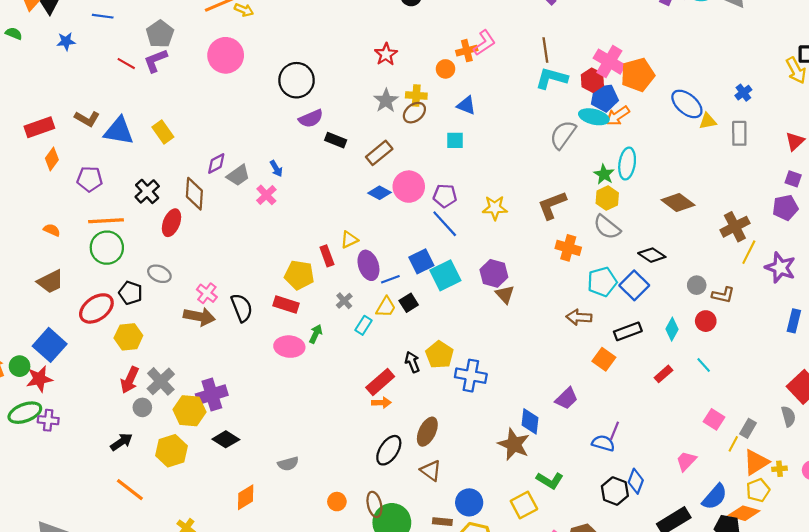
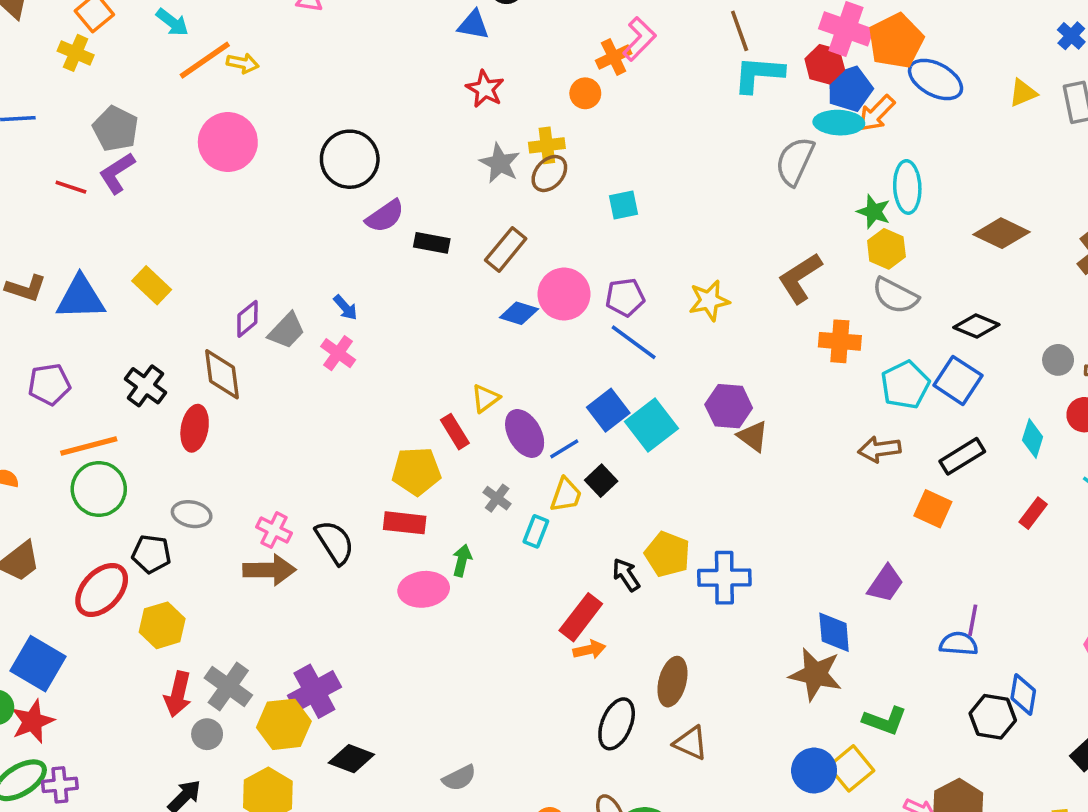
blue ellipse: (687, 104) -> (936, 79), moved
blue triangle: (466, 105) -> (473, 25), moved
blue circle: (469, 502) -> (814, 771), moved

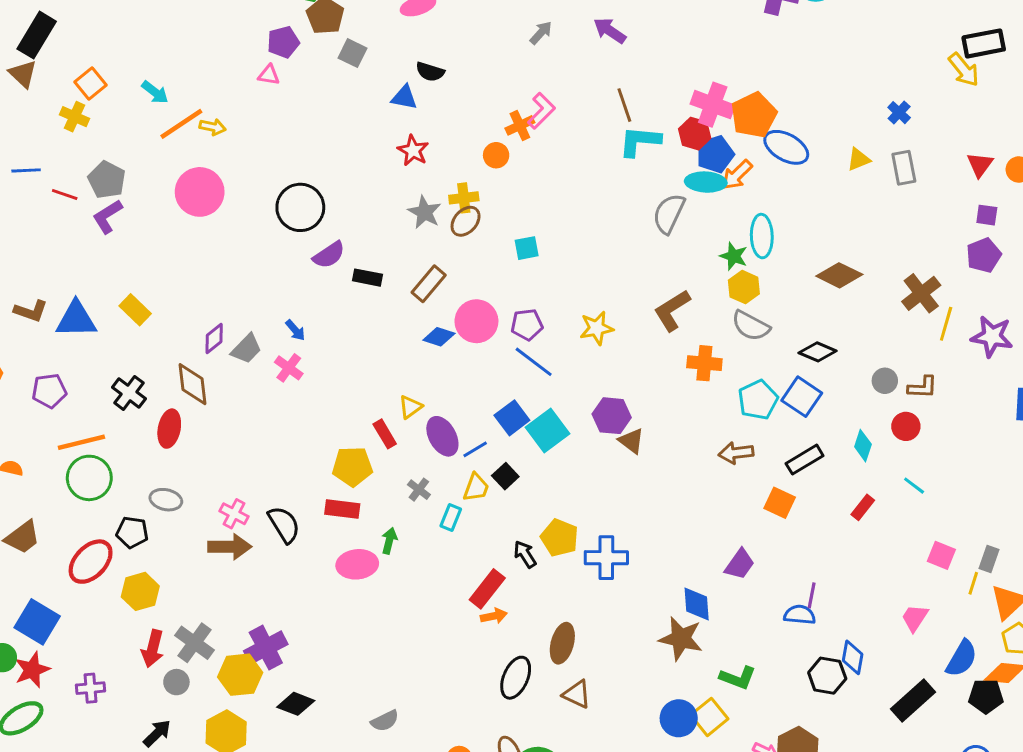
red line: (71, 187) -> (65, 195), moved
purple cross: (60, 785) -> (90, 688), moved

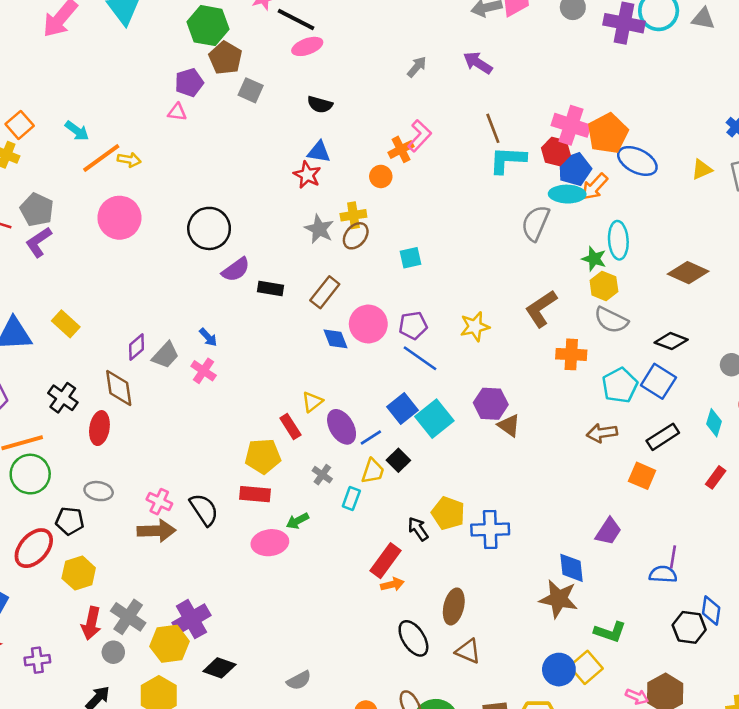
blue triangle: (404, 97) -> (319, 152), moved
blue diamond: (439, 337) -> (335, 339), turned 52
green arrow: (389, 541) -> (298, 521), turned -130
black ellipse: (516, 678) -> (413, 638), turned -54

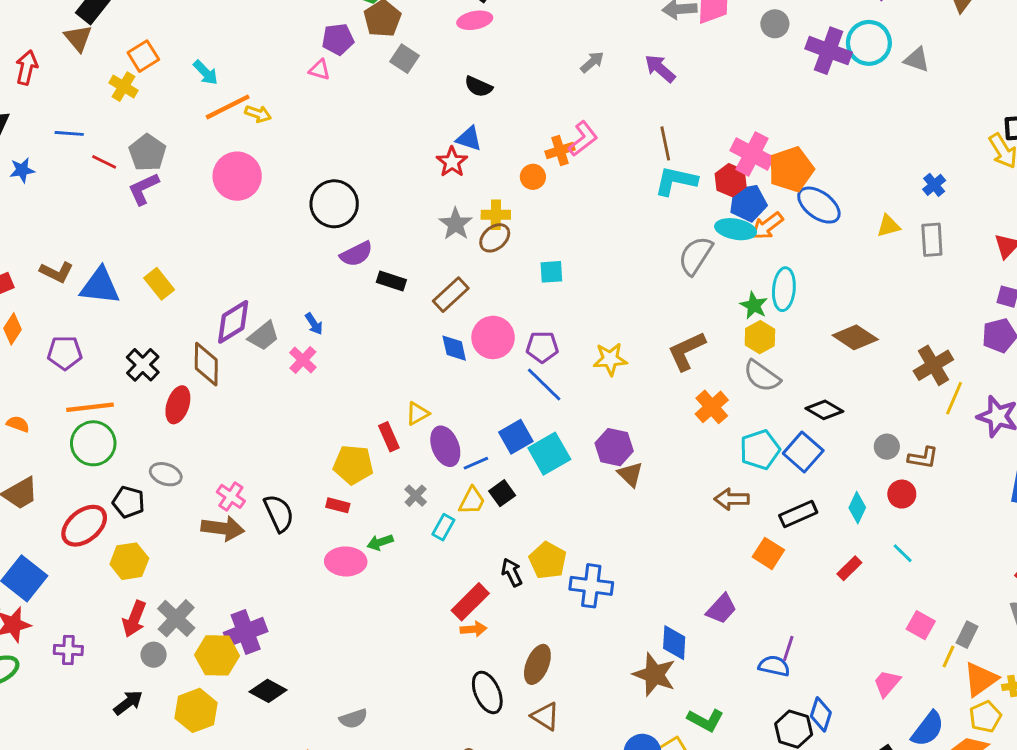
purple diamond: (137, 347) -> (233, 322), size x1.5
orange cross: (571, 354) -> (712, 407), turned 36
red rectangle: (255, 494) -> (338, 505), size x0.7

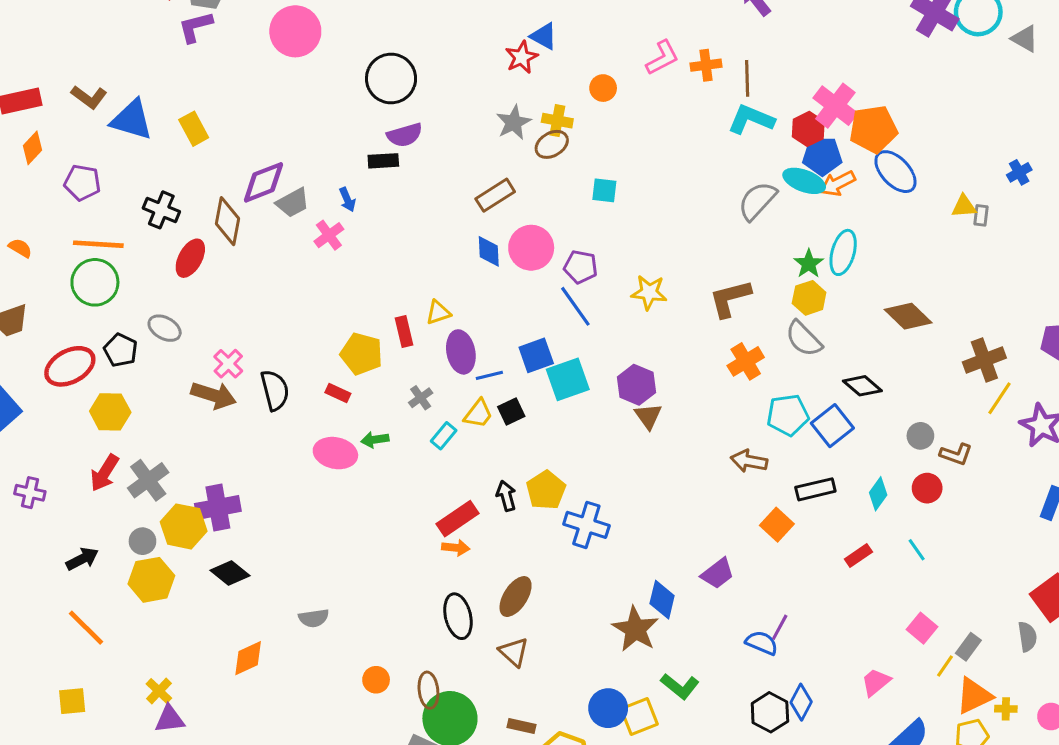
orange cross: (560, 151) -> (706, 65), moved
gray rectangle: (932, 240) -> (981, 215), moved, size x0.6
black rectangle: (391, 281) -> (383, 161), moved, turned -32
black cross: (143, 365) -> (161, 210), turned -32
gray circle: (154, 655) -> (142, 541), moved

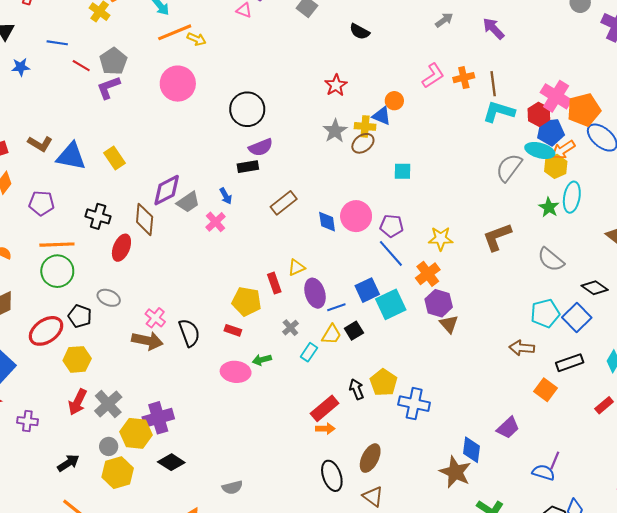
blue triangle: (544, 36) -> (382, 116), moved
brown rectangle: (495, 195) -> (284, 203), moved
yellow hexagon: (809, 298) -> (556, 166), moved
orange cross: (746, 361) -> (428, 274), moved

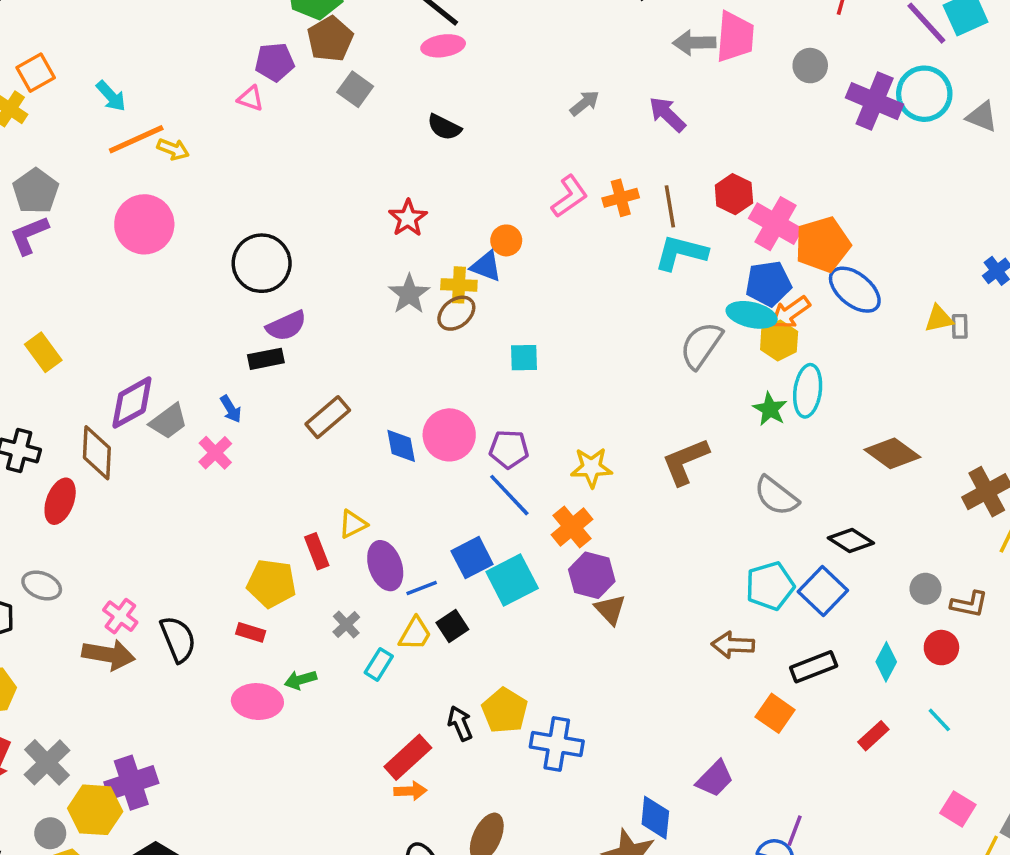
red hexagon: (539, 114) -> (734, 194), moved

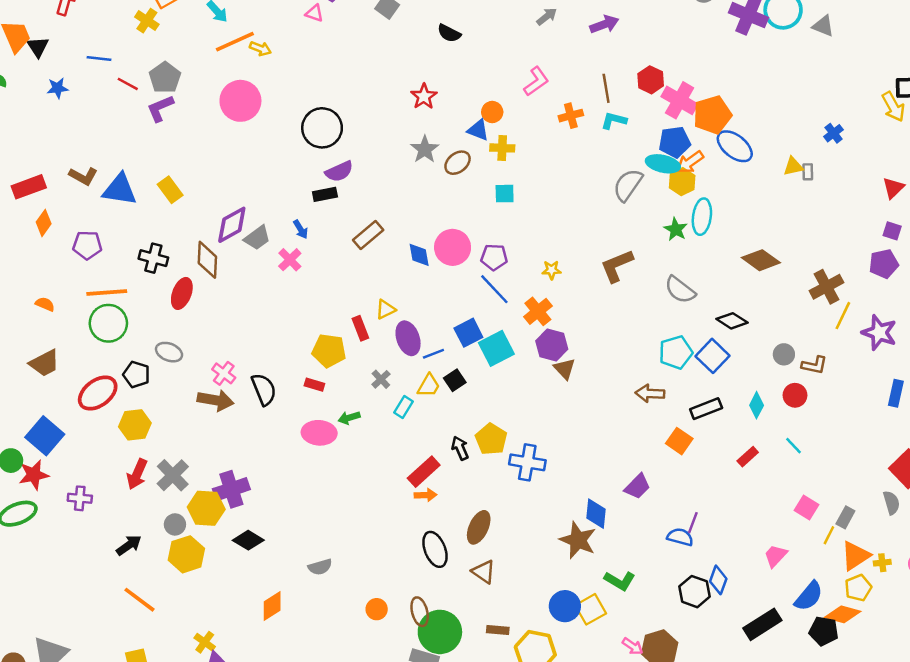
purple arrow: (667, 114) -> (604, 24), turned 116
orange cross: (621, 198) -> (571, 116), moved
cyan L-shape: (681, 253) -> (614, 121), size x0.7
yellow cross: (459, 285) -> (502, 148), moved
yellow star: (591, 467) -> (551, 270), size x0.7

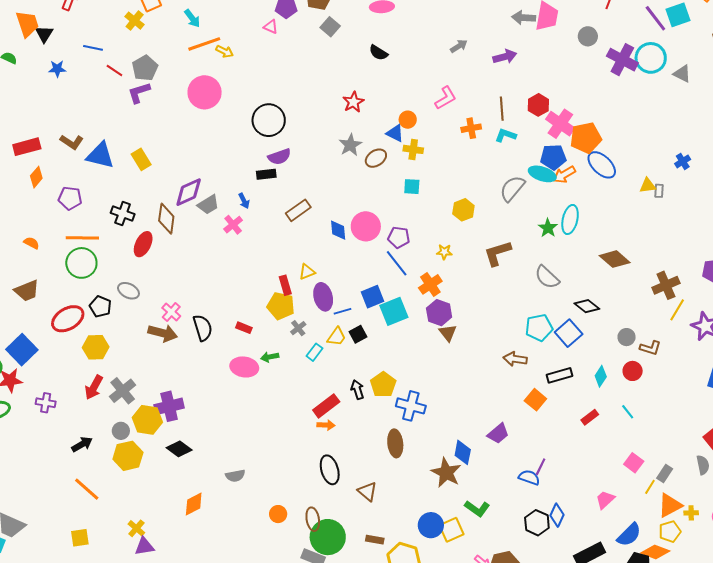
yellow hexagon: (682, 182) -> (463, 210), moved
yellow pentagon: (329, 351) -> (281, 306), moved
brown ellipse: (479, 527) -> (395, 443), moved, turned -36

